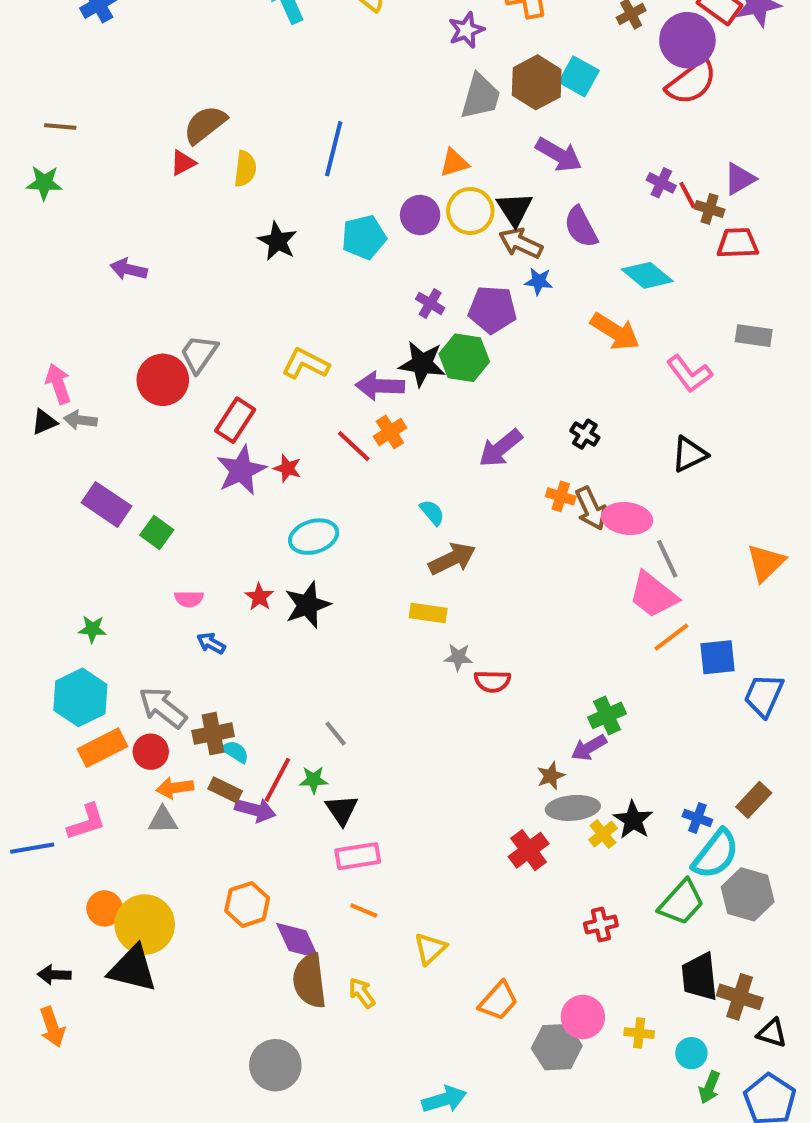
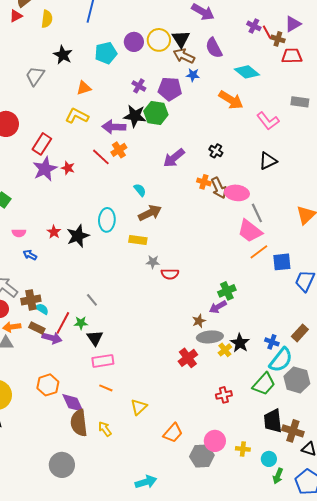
orange triangle: (454, 163) -> (84, 88), moved
gray trapezoid: (199, 354) -> (35, 76), moved
cyan ellipse: (314, 537) -> (107, 220), moved, turned -70

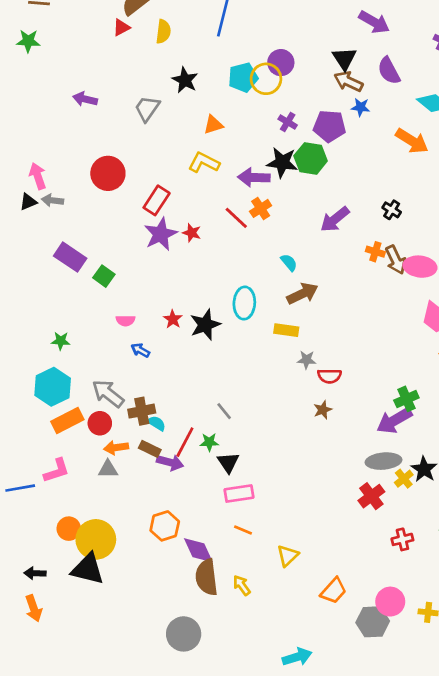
yellow circle: (159, 40) -> (266, 79), moved
purple arrow: (218, 307) -> (394, 421), size x1.5
brown star: (199, 321) -> (323, 410), moved
red cross: (188, 358) -> (371, 496), moved

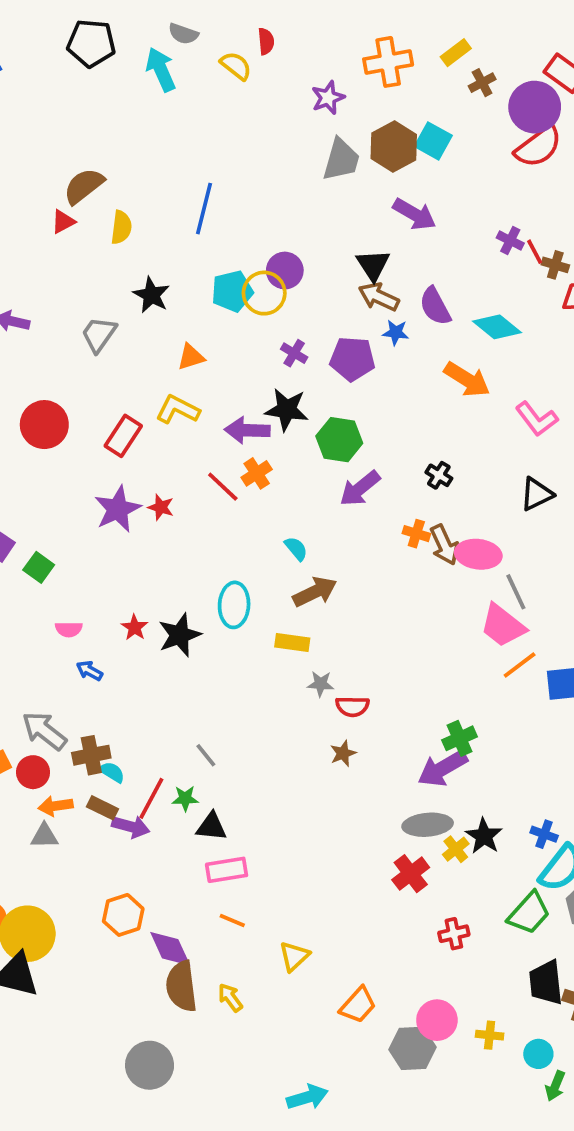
purple semicircle: (389, 71) -> (435, 306), moved
green hexagon: (311, 158) -> (339, 440), moved
red rectangle: (157, 200) -> (123, 436), moved
black triangle: (228, 462) -> (212, 827), turned -50

